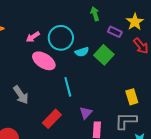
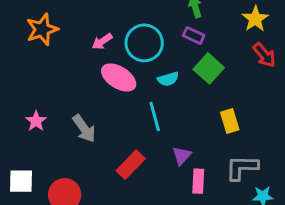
purple rectangle: (115, 32) -> (194, 35), moved
cyan semicircle: (82, 52) -> (168, 79), moved
yellow rectangle: (132, 97) -> (230, 121), moved

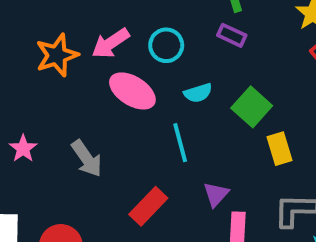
orange star: (42, 29) -> (57, 55), moved
pink arrow: (102, 41) -> (111, 43), size x1.4
cyan circle: (144, 43) -> (166, 45), size x0.7
green square: (209, 68) -> (252, 107), moved

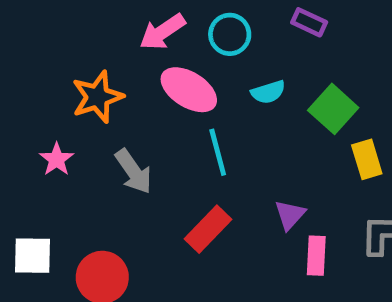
orange star: (57, 55) -> (97, 97), moved
cyan line: (180, 143) -> (218, 152), moved

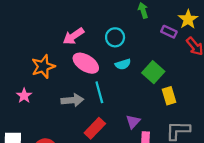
purple rectangle: (309, 22) -> (169, 32), moved
cyan circle: (230, 34) -> (115, 37), moved
gray arrow: (134, 171) -> (72, 100), moved, turned -60

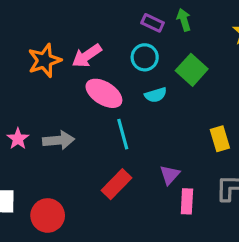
purple rectangle: (169, 32) -> (153, 23), moved
orange star: (43, 67) -> (44, 60), moved
green square: (153, 72) -> (192, 70), moved
gray arrow: (72, 100) -> (59, 140), moved

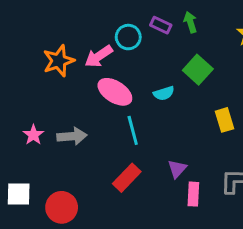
cyan circle: (145, 57) -> (128, 37), moved
yellow rectangle: (220, 139) -> (225, 120), moved

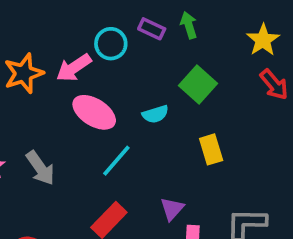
yellow rectangle: (225, 120) -> (211, 149), moved
cyan line: (133, 130) -> (116, 161), turned 56
gray arrow: (72, 136) -> (40, 168), turned 60

